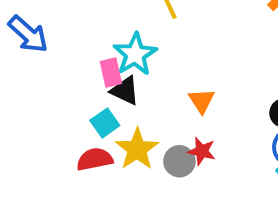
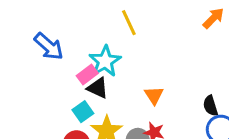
blue arrow: (28, 34) -> (49, 46), moved
pink rectangle: (111, 73) -> (87, 75), turned 66

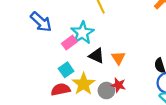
black triangle: (98, 88) -> (97, 56), moved

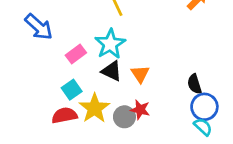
cyan star: (82, 33) -> (110, 44), moved

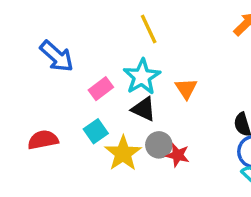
orange triangle: (140, 74) -> (186, 89), moved
red semicircle: (64, 115) -> (43, 140), moved
gray circle: (124, 117) -> (159, 145), moved

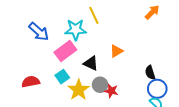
cyan star: (142, 77) -> (76, 30), moved, turned 30
pink rectangle: (101, 89) -> (65, 51), size x1.5
orange triangle: (186, 89) -> (116, 51), turned 32

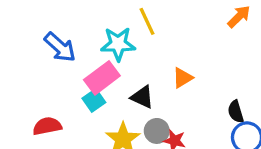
cyan square: (62, 77) -> (94, 100), moved

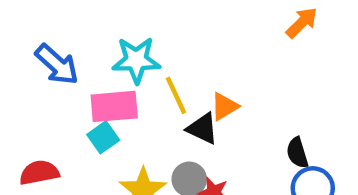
yellow line: (147, 21) -> (176, 95), moved
pink rectangle: (102, 78) -> (114, 106), turned 32
black triangle: (142, 97) -> (202, 128), moved

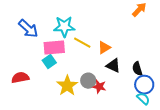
yellow line: (176, 95) -> (82, 43), turned -36
black triangle: (202, 128) -> (113, 66), moved

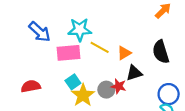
cyan square: (49, 62) -> (73, 82), moved
black triangle: (113, 66) -> (134, 73), turned -42
black semicircle: (137, 69) -> (161, 52), moved, size x1.5
red star: (99, 87) -> (119, 86), moved

